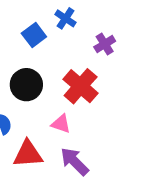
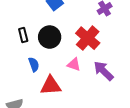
purple arrow: (75, 161) -> (103, 71), moved

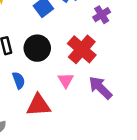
pink triangle: (74, 64) -> (66, 80), turned 40

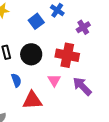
red cross: (82, 49) -> (67, 55), turned -30

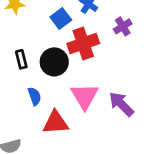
red cross: (67, 55) -> (83, 44), moved, turned -30
pink triangle: (54, 80) -> (85, 96), size x1.6

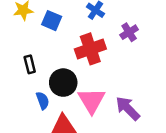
blue square: (61, 18) -> (52, 21), moved, turned -30
black circle: (54, 62) -> (63, 83), moved

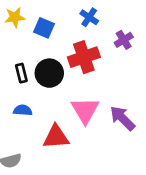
black circle: (63, 83) -> (49, 73), moved
blue semicircle: (43, 101) -> (23, 110), moved, turned -66

